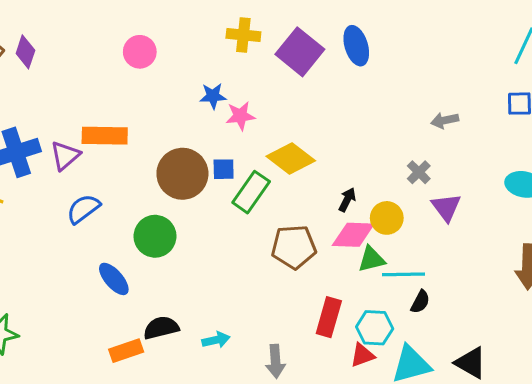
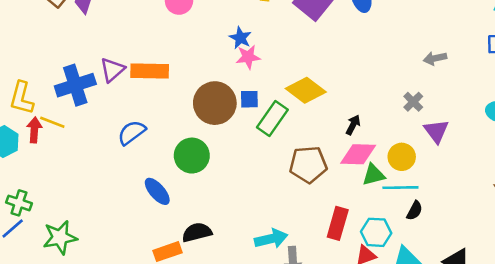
blue star: (213, 96) -> (240, 38), turned 30
pink star: (240, 116) -> (248, 57), moved
purple triangle: (65, 155) -> (112, 70), moved
yellow circle: (387, 218) -> (402, 157), moved
cyan arrow: (216, 340) -> (271, 239), moved, size x1.4

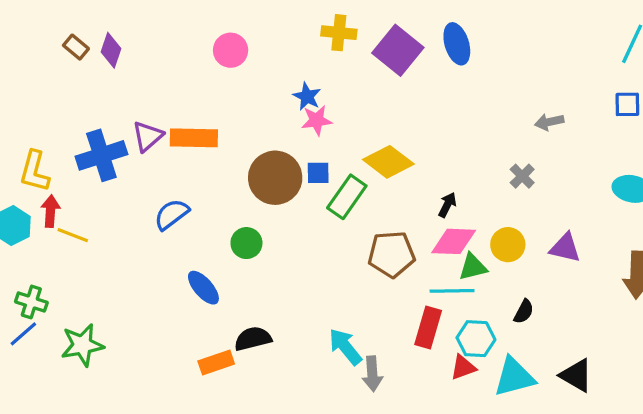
yellow line: (52, 122) -> (73, 235), moved
purple triangle: (436, 131) -> (565, 248), moved, turned -40
green circle: (192, 156) -> (246, 243), size x0.7
cyan line: (400, 188) -> (452, 291), moved
cyan arrow: (271, 239) -> (345, 347), turned -116

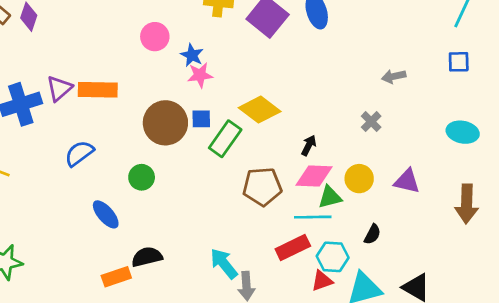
pink circle: (231, 50) -> (155, 37), moved
red rectangle: (428, 328) -> (293, 248), turned 48

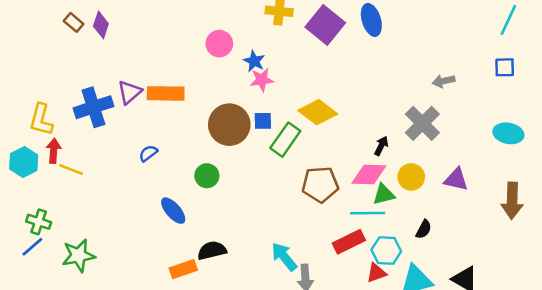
gray cross: (371, 122) -> (422, 123), size x1.8
black arrow: (309, 145) -> (381, 146), moved
blue semicircle: (79, 153) -> (148, 153), size x0.7

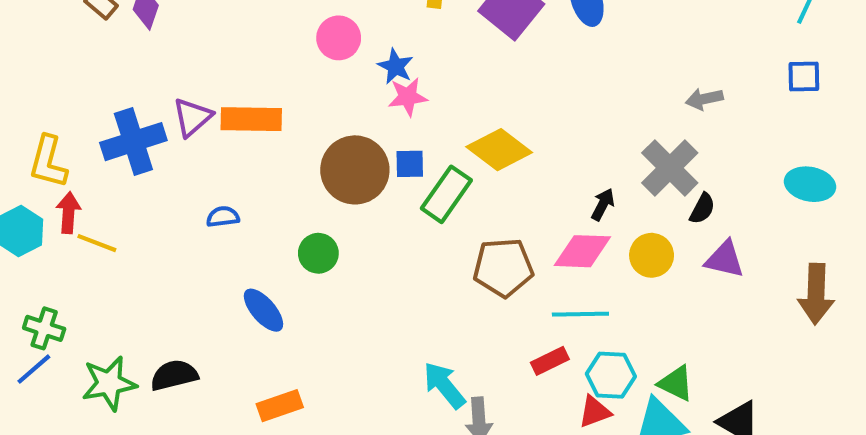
blue semicircle: (148, 153) -> (223, 217), turned 30
green triangle: (384, 194) -> (676, 383), moved, turned 40
black semicircle: (424, 229) -> (702, 209), moved
red rectangle: (349, 242) -> (550, 361), size x0.7
black semicircle: (212, 250) -> (174, 375), moved

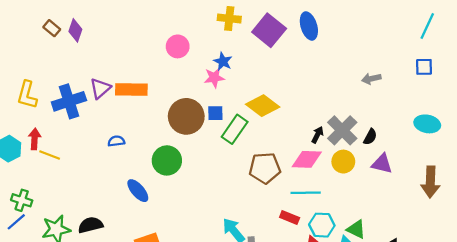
blue star: (396, 66) -> (223, 61), moved
yellow L-shape: (48, 162) -> (27, 95), moved
gray cross: (670, 168) -> (342, 130), moved
green circle: (318, 253) -> (167, 160), size x1.4
red rectangle: (550, 361) -> (290, 217), turned 48

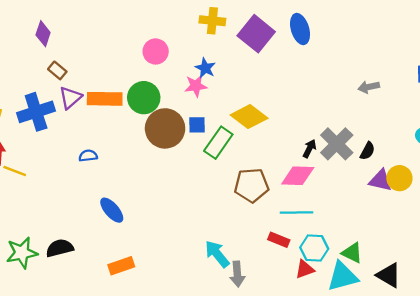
brown rectangle: (52, 28) -> (57, 70), moved
green circle: (167, 160) -> (144, 98), moved
yellow circle: (343, 162) -> (399, 178), moved

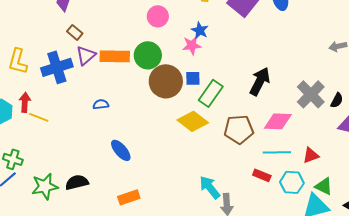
yellow diamond: (249, 117) -> (193, 121), moved
black arrow: (309, 149) -> (260, 81), moved, size x1.8
red triangle: (305, 269) -> (311, 155), moved

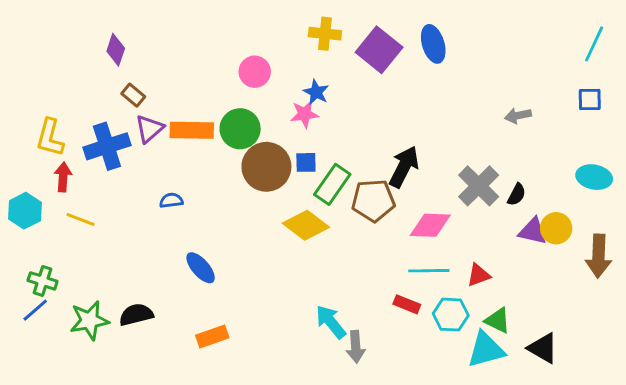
red arrow: (25, 102) -> (63, 177), moved
brown pentagon: (239, 129) -> (373, 200), moved

